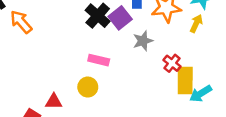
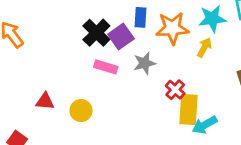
pink rectangle: (99, 60) -> (106, 67), moved
red triangle: (54, 102) -> (45, 101), moved

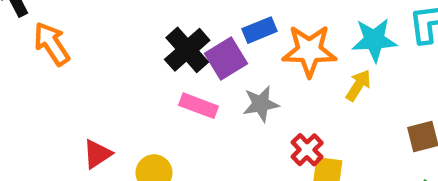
blue rectangle: (141, 17) -> (260, 30), turned 60
red triangle: (45, 101) -> (97, 154), turned -42

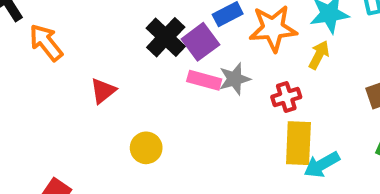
pink rectangle: (199, 106) -> (204, 80), moved
red cross: (307, 150) -> (286, 97), moved, turned 32
red triangle: (97, 154) -> (103, 91), moved

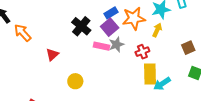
purple square: (200, 42) -> (110, 27), moved

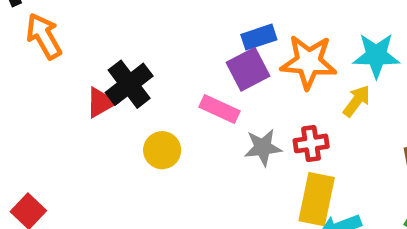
black cross: (81, 26) -> (129, 84), moved
gray star: (117, 44) -> (263, 147), moved
yellow circle: (75, 81) -> (162, 150), moved

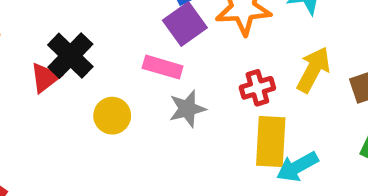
yellow arrow: (357, 101) -> (313, 70), moved, size x1.4
gray star: (263, 147) -> (187, 109), moved

